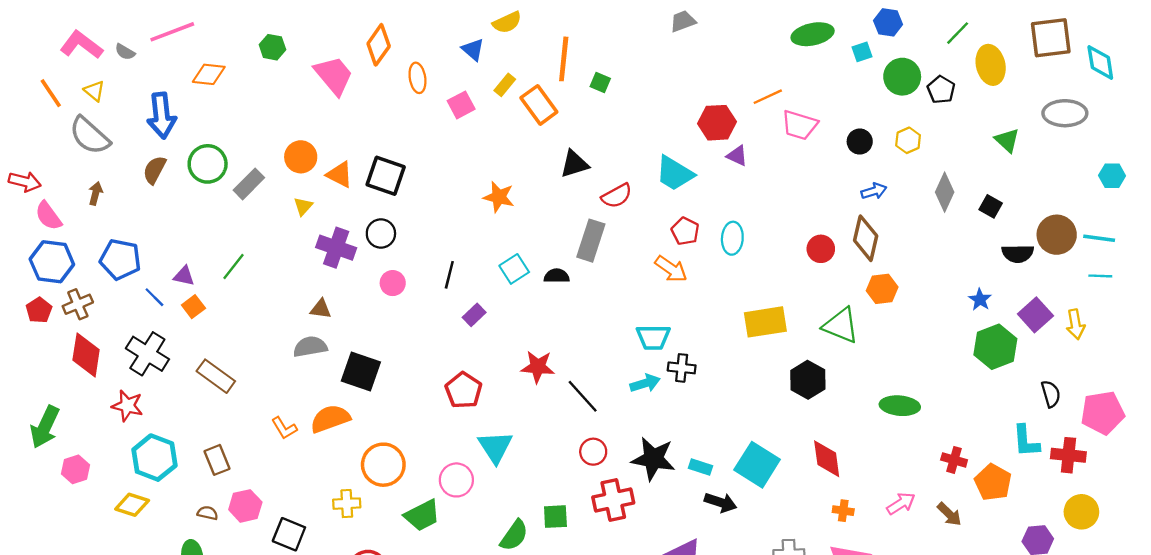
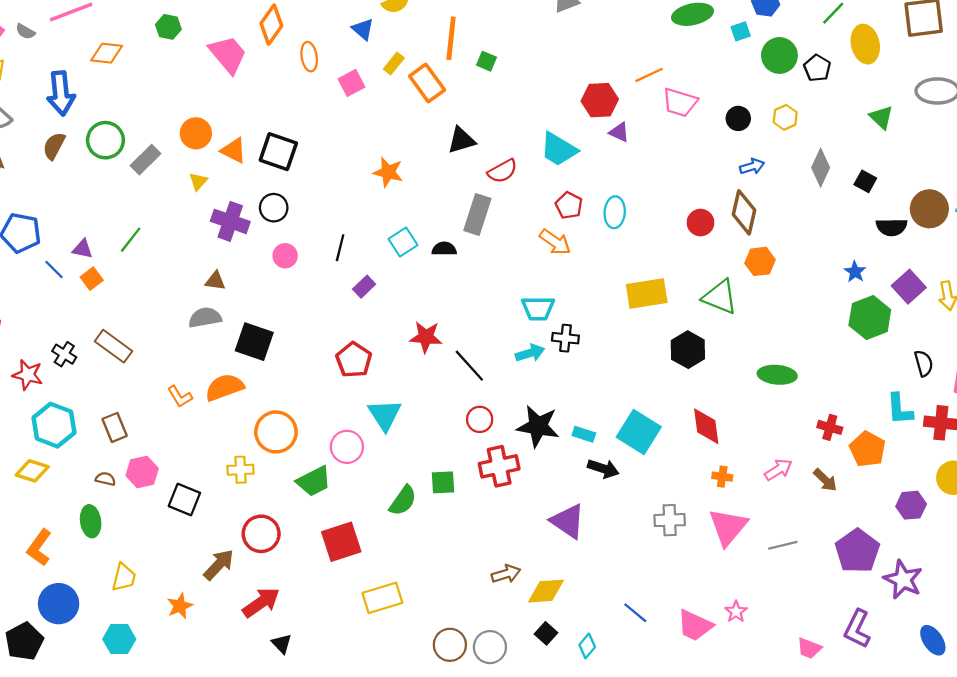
black cross: (147, 354) -> (64, 354), moved, size x0.6

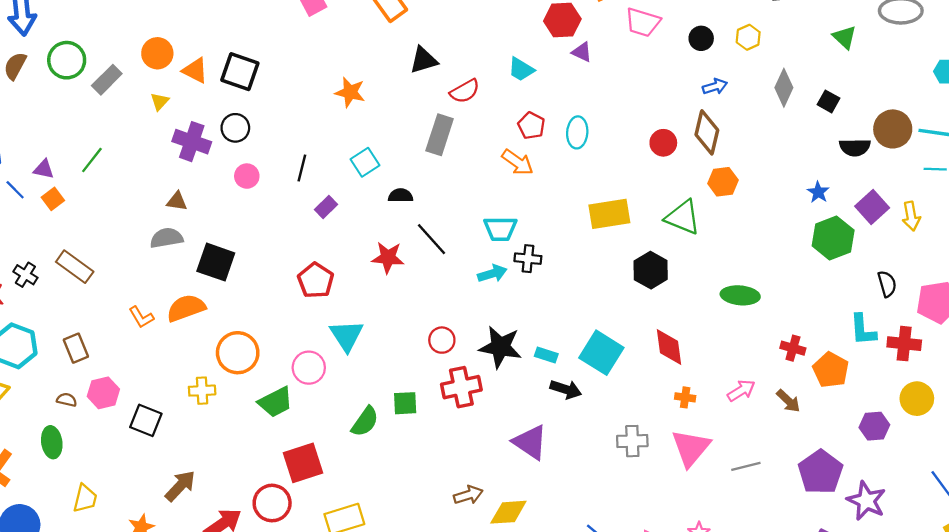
cyan trapezoid: (559, 149) -> (521, 69), size x0.7
black semicircle: (444, 249) -> (401, 196), moved
black line: (469, 366) -> (432, 239), moved
red circle: (261, 534) -> (272, 503), moved

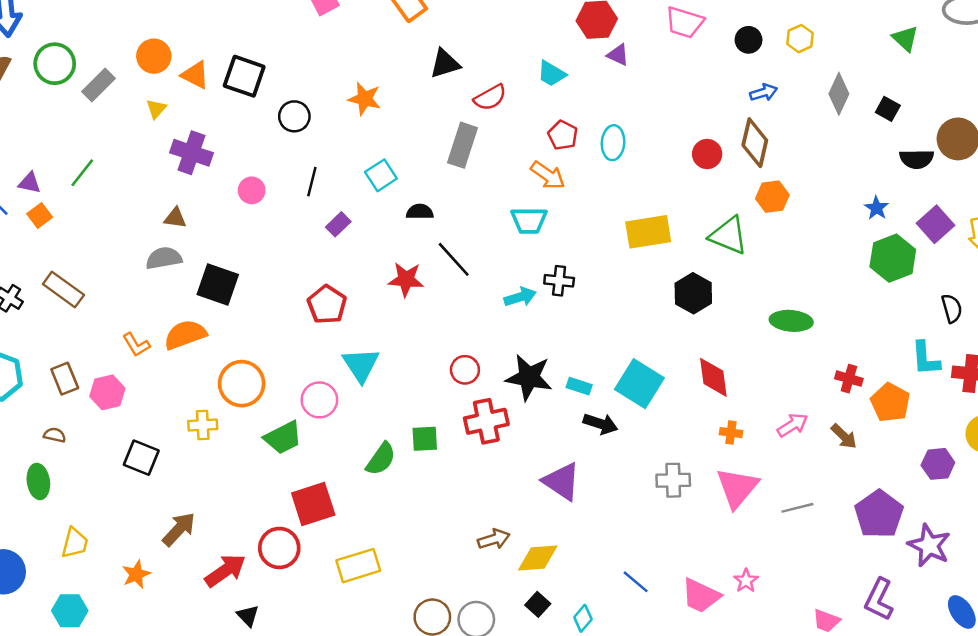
black circle: (235, 128) -> (294, 116), moved
cyan trapezoid: (500, 229) -> (529, 220), moved
pink hexagon: (103, 393) -> (107, 392), moved

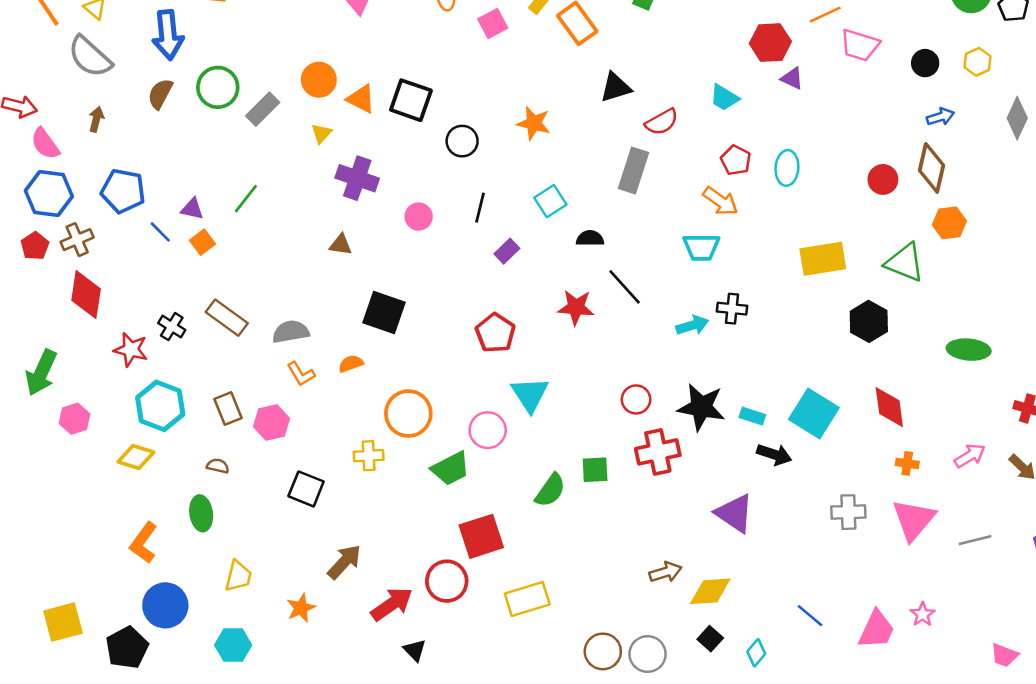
gray semicircle: (164, 258) -> (291, 332), moved
orange semicircle: (185, 335) -> (351, 364), size x0.6
pink trapezoid: (701, 596) -> (877, 630), turned -90

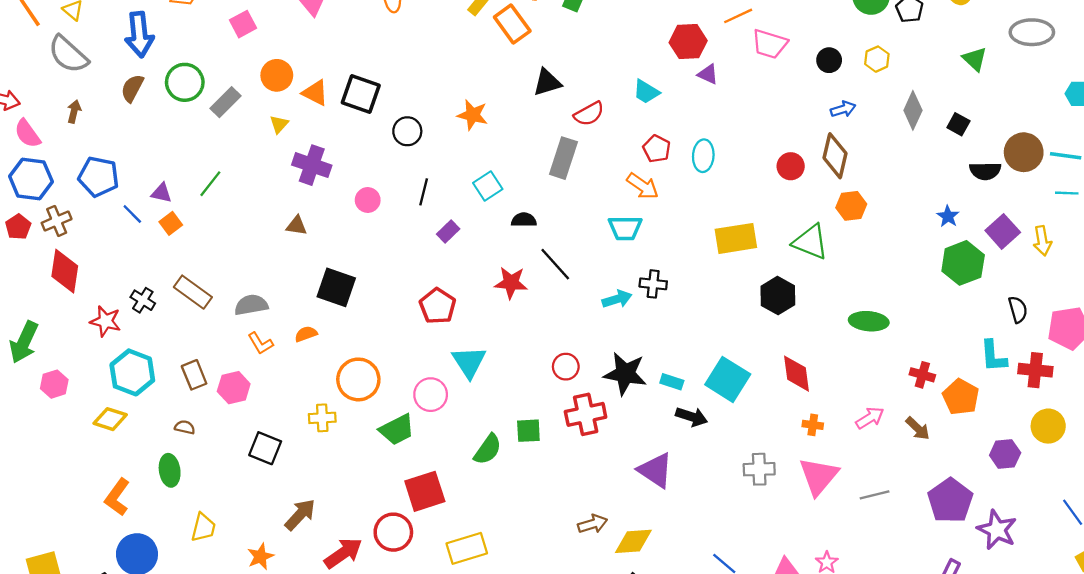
pink square: (493, 23) -> (243, 24), moved

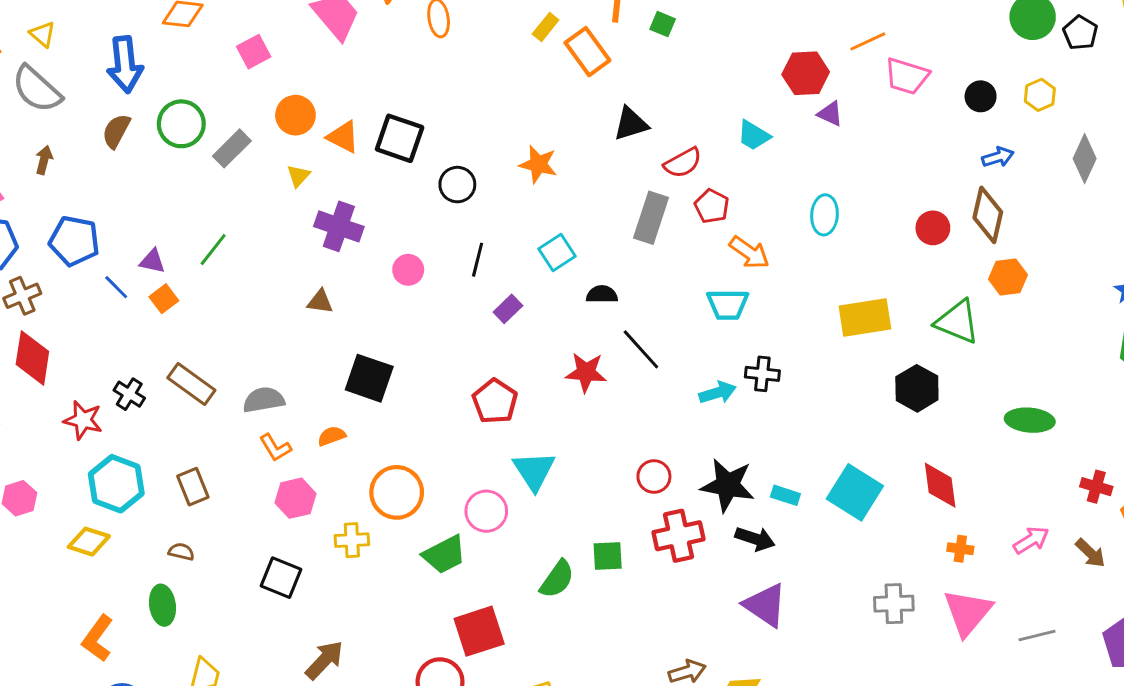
red pentagon: (657, 149) -> (712, 206), moved
pink hexagon: (234, 388) -> (295, 498), moved
black arrow: (692, 417) -> (755, 539), moved

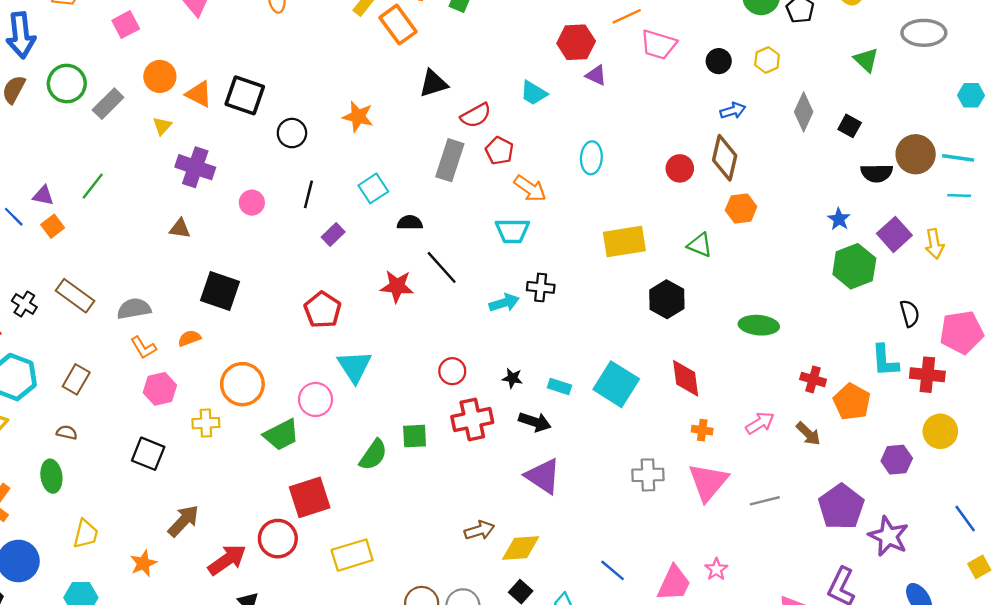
green triangle: (957, 322) -> (700, 245), size x0.7
black star: (728, 485) -> (512, 378), size x0.5
brown rectangle: (193, 487) -> (76, 379), turned 52

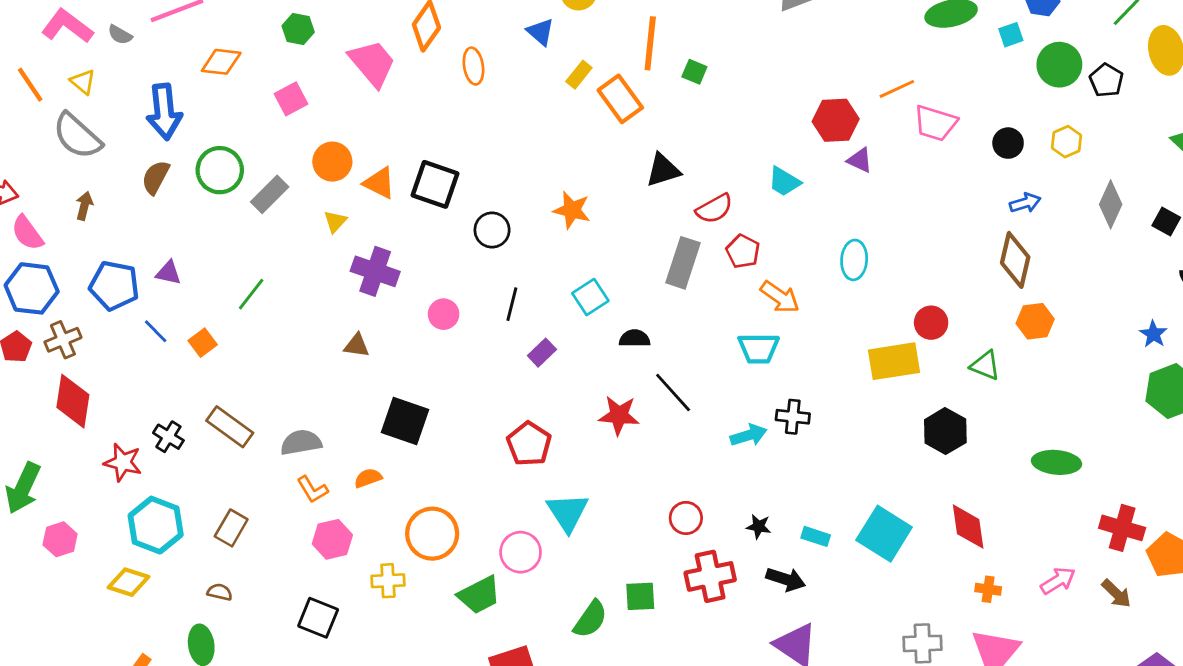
red circle: (680, 168) -> (931, 323), moved
purple triangle: (43, 196) -> (168, 273), moved
red cross: (813, 379) -> (1122, 528), size x1.4

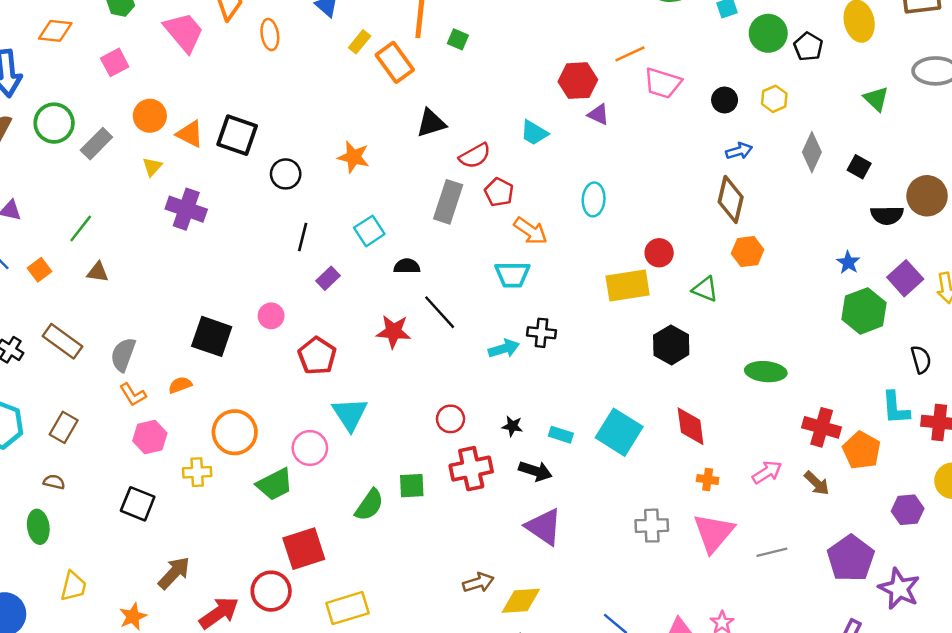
pink circle: (444, 314) -> (271, 316), moved
brown triangle: (357, 345) -> (98, 272), moved
gray semicircle: (301, 442) -> (123, 355), turned -60

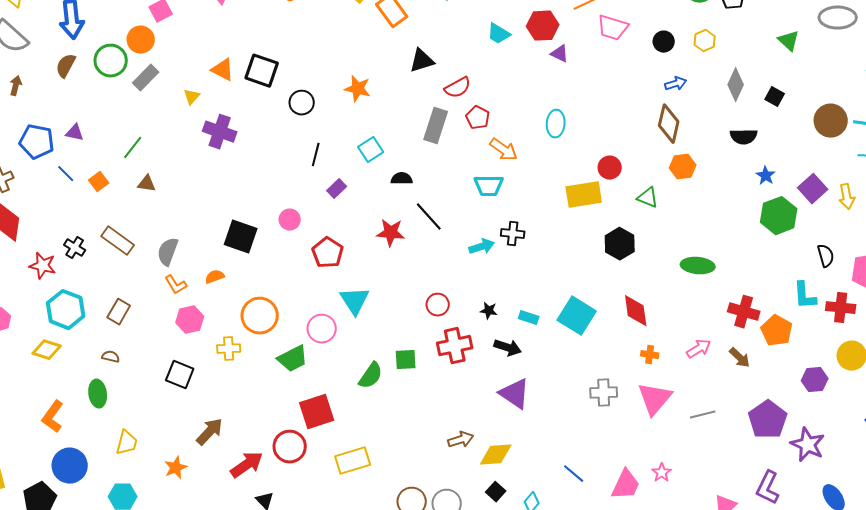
orange circle: (150, 116) -> (141, 40), moved
cyan trapezoid: (534, 133) -> (499, 34), moved
black semicircle: (887, 215) -> (744, 137), moved

